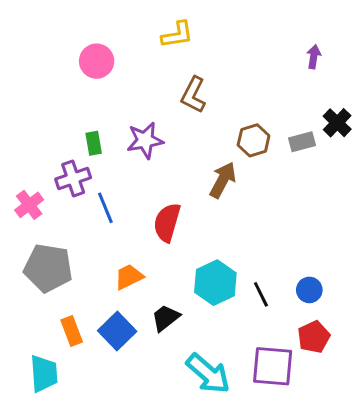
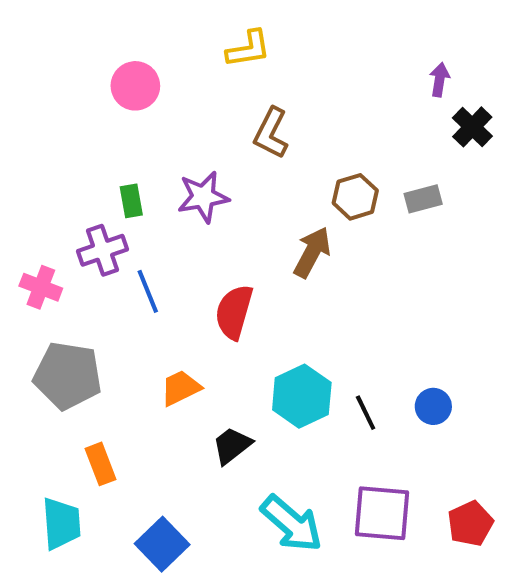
black cross: (337, 123) -> (472, 127), moved
pink cross: (29, 205) -> (41, 287), turned -32
blue square: (117, 331) -> (162, 544), moved
red pentagon: (314, 337) -> (470, 524), moved

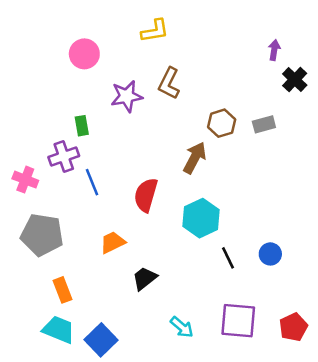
purple star: (203, 197) -> (127, 96), moved
cyan hexagon: (302, 396) -> (201, 218), moved
cyan trapezoid: (61, 524) -> (59, 330), moved, turned -64
cyan arrow: (292, 524) -> (182, 327), size x0.6

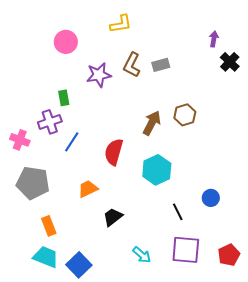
brown hexagon: (222, 123) -> (185, 115), moved
gray rectangle: (264, 124) -> (161, 65), moved
blue line: (92, 182) -> (72, 142), turned 55
black line: (228, 258) -> (178, 212), moved

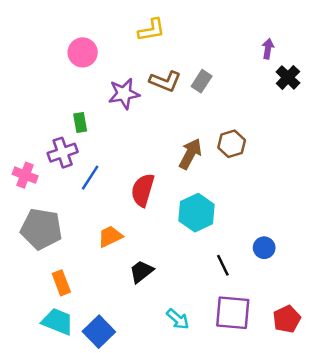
brown L-shape: (132, 65) -> (165, 81), turned -95
gray rectangle: (161, 65) -> (202, 81), turned -42

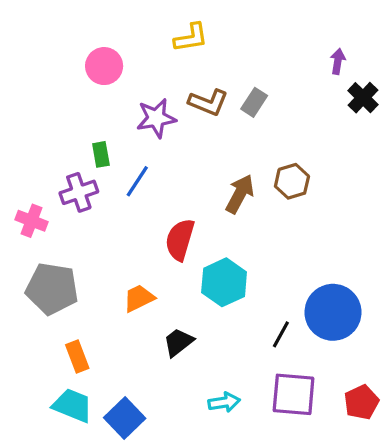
blue line: (90, 178) -> (137, 181), moved
cyan hexagon: (197, 213) -> (224, 282), moved
blue circle: (264, 248) -> (333, 312), size x2.0
black line: (223, 265) -> (281, 334), turned 55
cyan arrow: (178, 319) -> (224, 402), turned -50

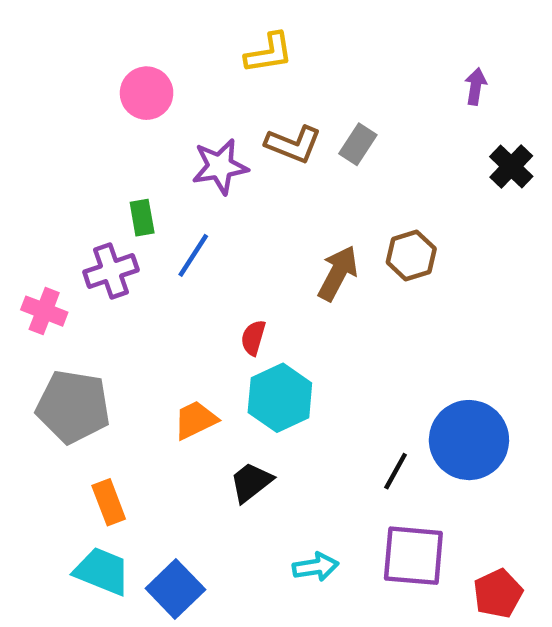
black cross: (363, 98) -> (511, 166), moved
red semicircle: (180, 240) -> (253, 338), size x0.6
cyan hexagon: (224, 282) -> (280, 398), moved
red pentagon: (361, 402) -> (498, 593), moved

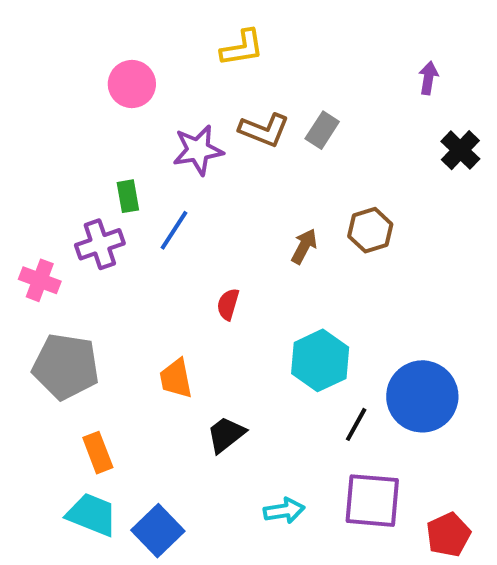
brown arrow: (338, 273) -> (304, 246), size x0.7
cyan hexagon: (280, 398) -> (320, 360), moved
orange trapezoid: (195, 420) -> (176, 378), turned -75

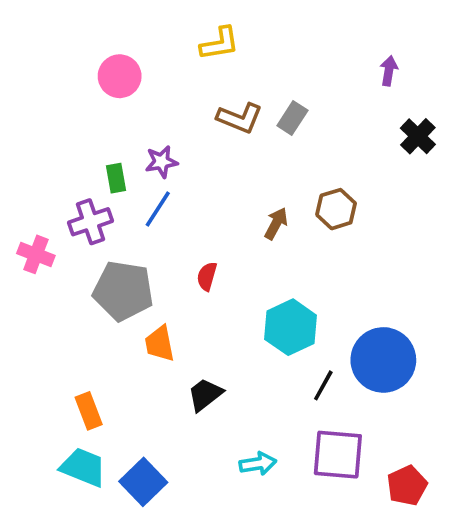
purple star: (198, 150) -> (161, 162), moved, size x0.7
gray pentagon: (66, 366) -> (123, 291), moved

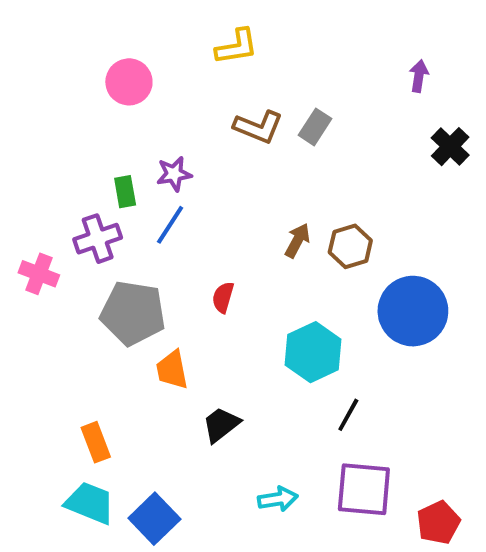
brown hexagon: (336, 209) -> (350, 246), moved
blue circle: (383, 360) -> (413, 311), moved

